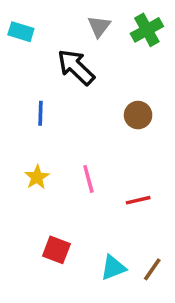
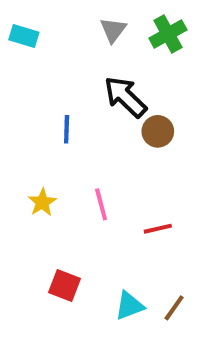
black arrow: (76, 67) -> (125, 97), moved
blue line: (40, 113) -> (67, 129), moved

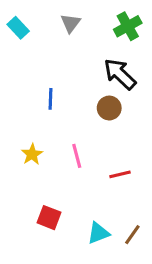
gray triangle: (113, 30) -> (71, 23), moved
cyan rectangle: (24, 36) -> (18, 28), turned 30
black arrow: (125, 97) -> (120, 74), moved
brown circle: (158, 131) -> (109, 108), moved

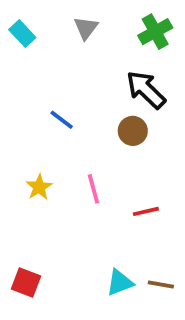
blue line: (51, 99) -> (62, 120), turned -55
red square: (49, 218) -> (26, 283), moved
brown line: (132, 235) -> (161, 284), turned 65

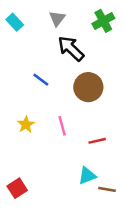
black arrow: (146, 90) -> (71, 48), moved
brown circle: (133, 131) -> (88, 87), size x1.5
red square: (26, 283) -> (17, 188), turned 36
cyan triangle: (120, 283) -> (87, 176), moved

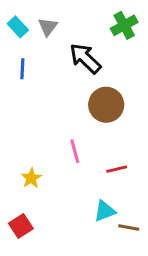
gray triangle: (57, 18) -> (48, 27), moved
blue line: (41, 80) -> (22, 69), moved, turned 56
yellow star: (26, 125) -> (31, 178), moved

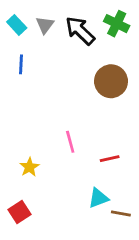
green cross: (124, 25) -> (117, 24), turned -35
black arrow: (85, 58) -> (80, 31), moved
brown circle: (106, 105) -> (111, 81), moved

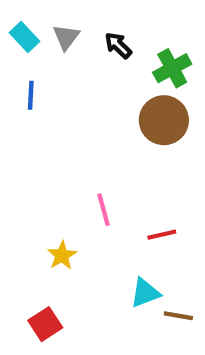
green cross: (117, 24) -> (172, 68), moved, turned 35
black arrow: (80, 31) -> (118, 45), size x0.6
yellow star: (29, 167) -> (62, 255), moved
red square: (20, 212) -> (45, 324), moved

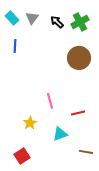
green cross: (172, 68) -> (80, 22), moved
cyan triangle: (145, 293) -> (60, 134), moved

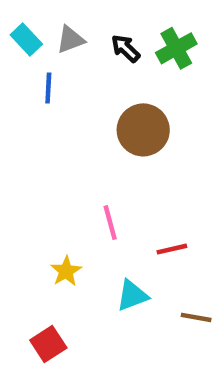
gray triangle: (32, 18) -> (70, 40), turned 32
blue line: (15, 46) -> (48, 88), moved
brown circle: (79, 58) -> (143, 130), moved
brown line: (86, 152) -> (196, 317), moved

